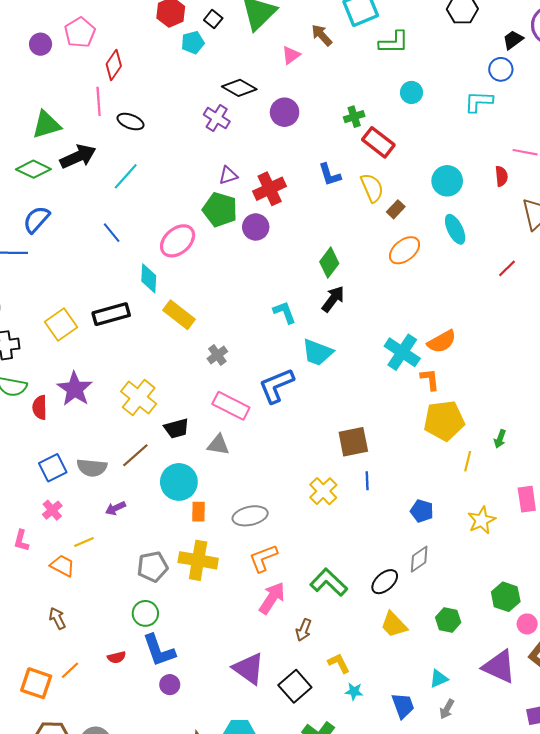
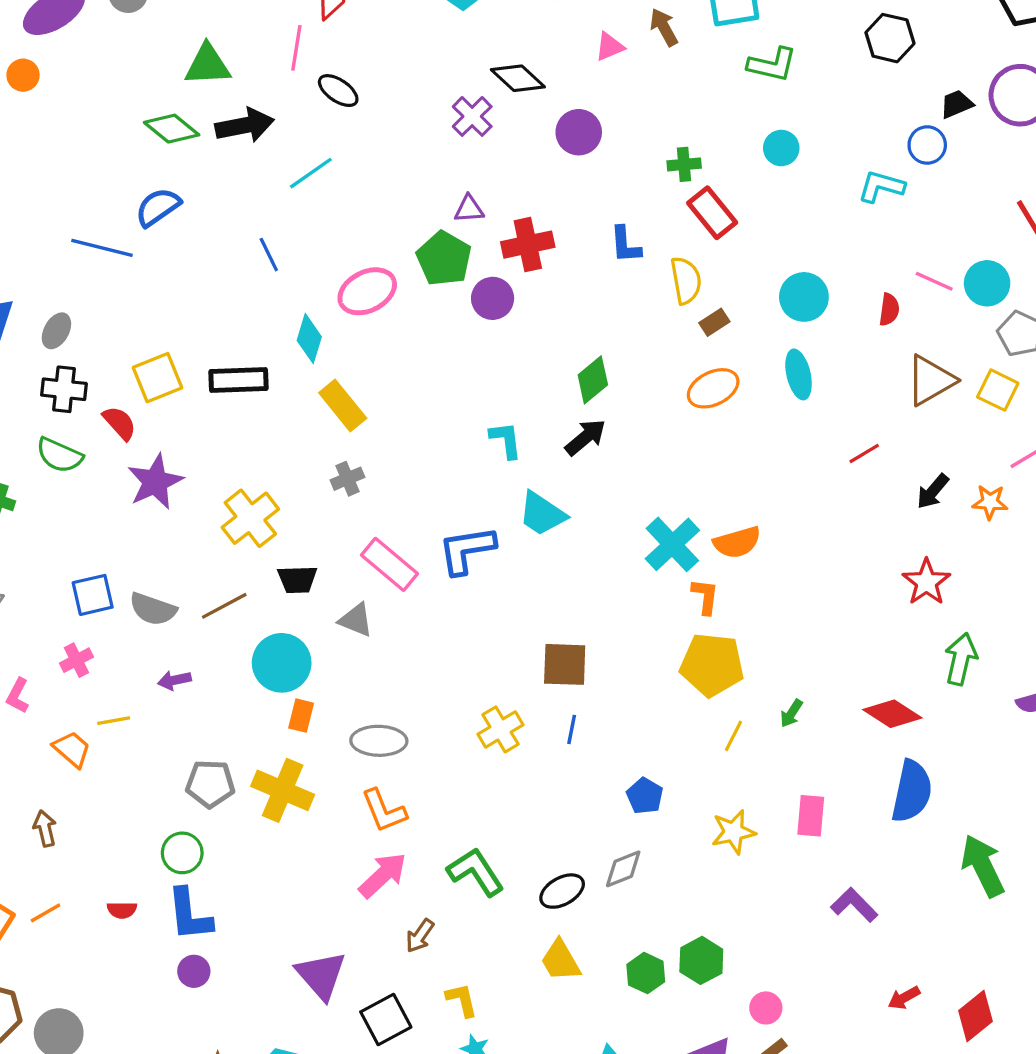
gray cross: (217, 355) -> (347, 479), moved
red semicircle: (40, 407) -> (120, 423), moved, turned 125
orange L-shape: (263, 558) -> (384, 811), turned -104
green hexagon: (506, 597) -> (701, 960), moved

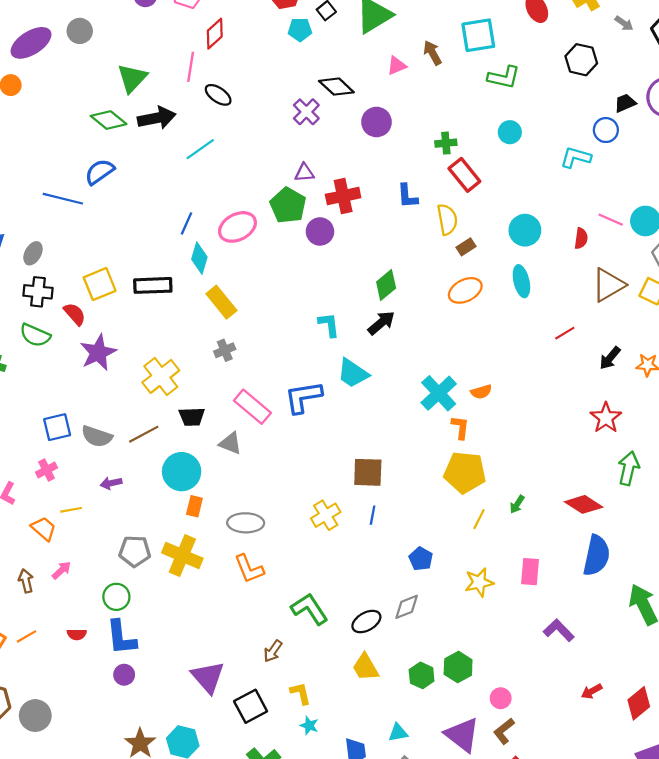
green triangle: (208, 65) -> (132, 78), turned -44
blue line: (269, 255) -> (186, 223), moved, turned 50
orange semicircle: (737, 542) -> (481, 392), size x0.7
pink arrow: (383, 875) -> (62, 570), moved, size x0.6

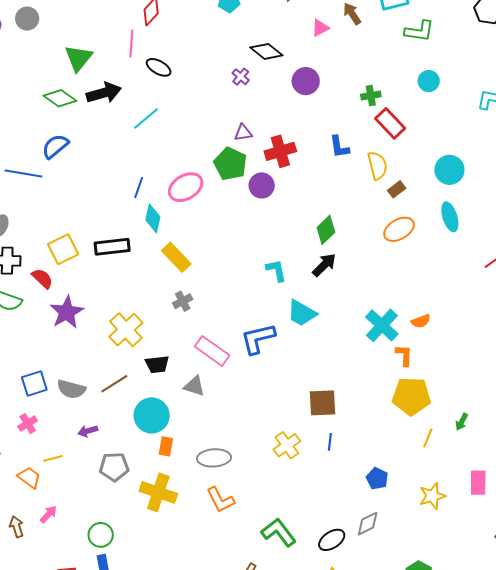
purple cross: (306, 112) -> (241, 77), size x0.7
gray pentagon: (135, 551) -> (114, 467), moved

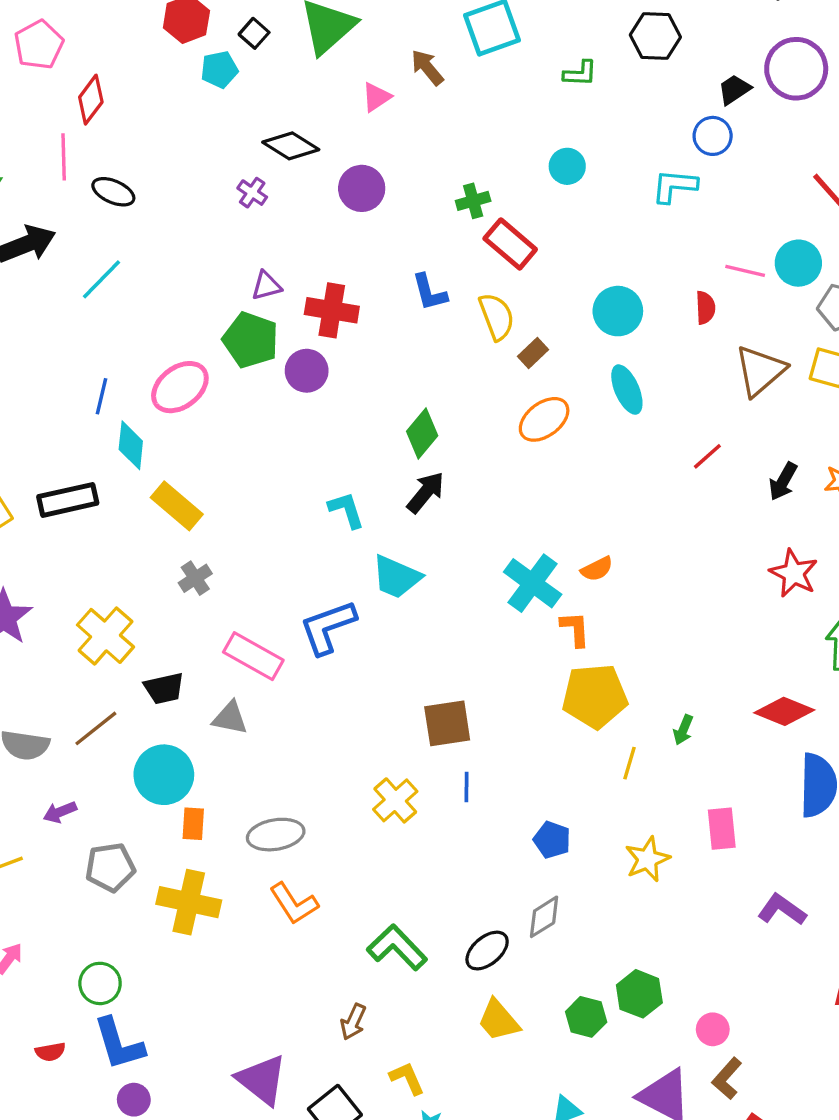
green L-shape: (419, 31) -> (580, 73), moved, size x0.7
red cross: (280, 151) -> (332, 310), turned 32

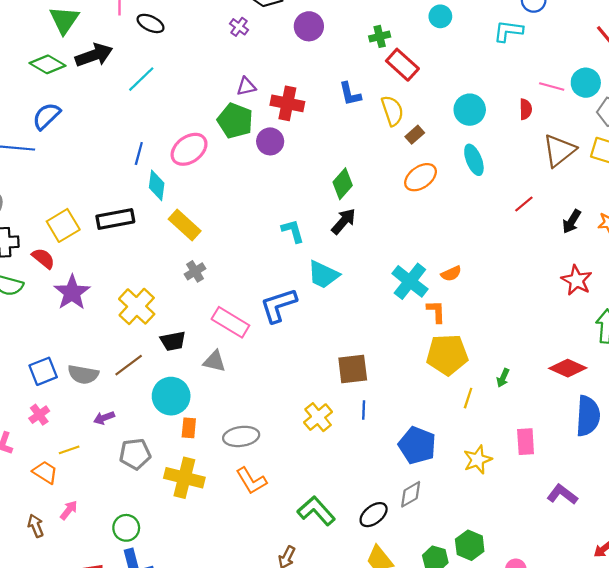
blue pentagon: (552, 840) -> (417, 445), size x1.6

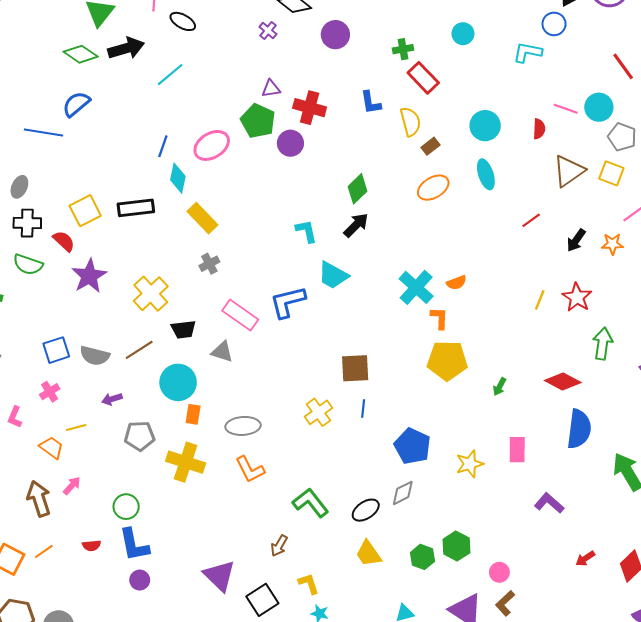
yellow line: (468, 398) -> (540, 300), moved
brown arrow: (36, 526) -> (39, 499), size x1.6

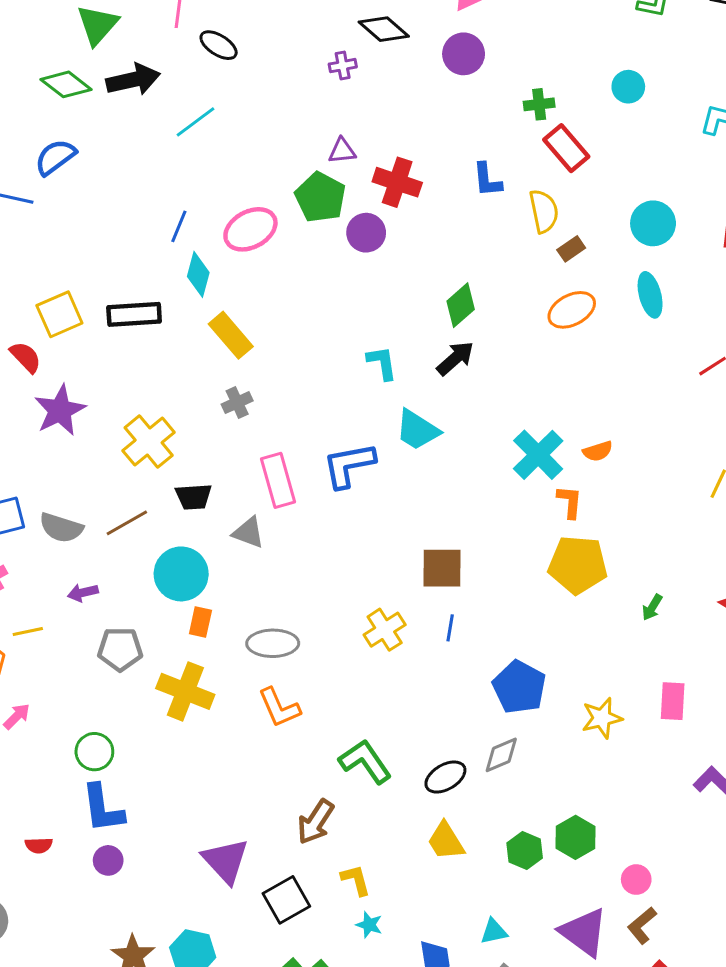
purple cross: (268, 31) -> (343, 66), turned 36
purple circle: (335, 35) -> (464, 54), moved
pink rectangle: (240, 315) -> (278, 480), turned 36
red semicircle: (91, 546) -> (39, 845), moved
brown arrow: (279, 546) -> (316, 822), size x1.4

